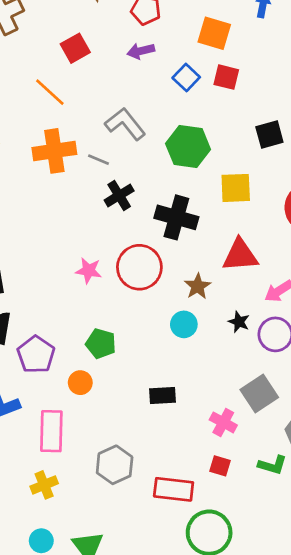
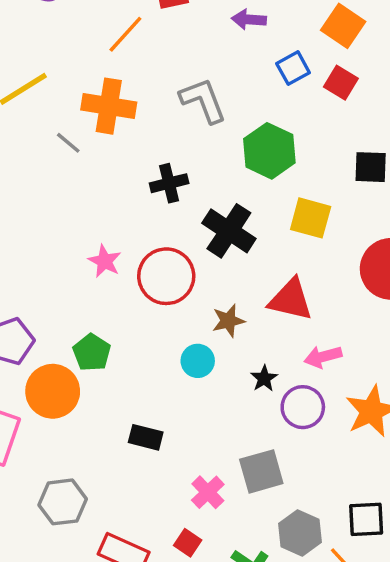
orange line: (50, 92) -> (125, 34), turned 72
gray line: (99, 160) -> (68, 143), moved
orange circle: (80, 383) -> (53, 391), size x1.8

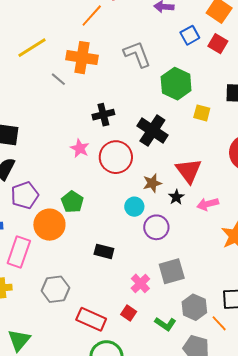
black cross: (169, 183) -> (103, 115), moved
yellow square: (311, 218) -> (202, 113), moved, size x0.7
red triangle: (291, 300) -> (189, 171), turned 40
black star: (264, 378) -> (176, 197), moved
purple circle: (303, 407) -> (156, 227), moved

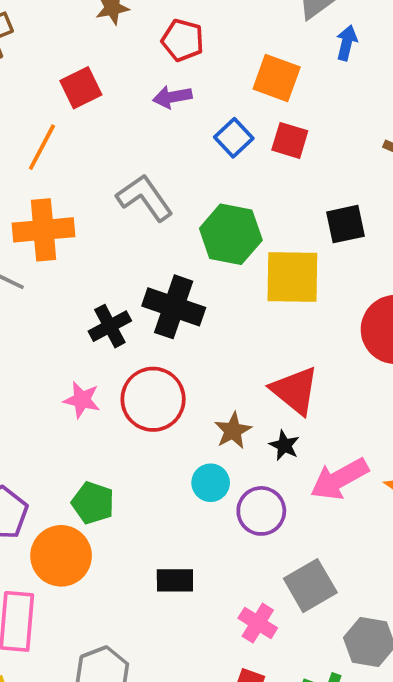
yellow square: (202, 113) -> (292, 277), size x1.8
black cross: (152, 130) -> (174, 307), moved
pink arrow: (208, 204) -> (339, 479), moved, size x1.4

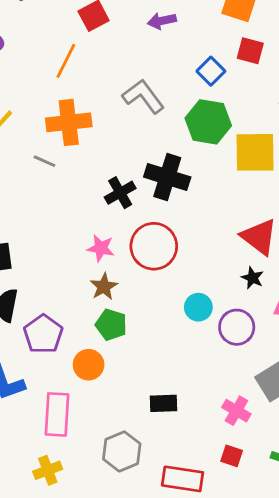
blue square: (234, 138) -> (211, 71), moved
brown star: (233, 431) -> (104, 287), moved
orange circle: (61, 556) -> (89, 365), size x0.7
black rectangle: (175, 580) -> (164, 403), moved

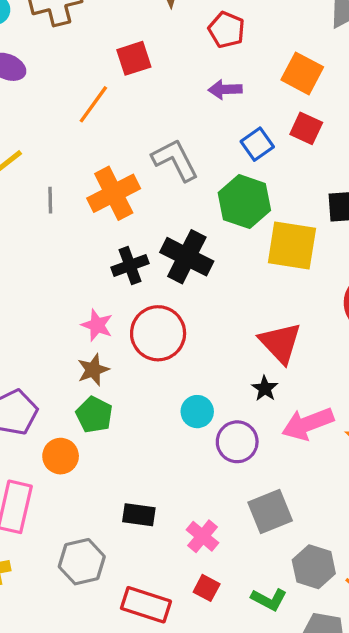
purple arrow: (162, 21) -> (225, 89), moved
orange cross: (69, 122) -> (114, 193), moved, turned -30
gray line: (45, 161) -> (50, 200), moved, turned 55
pink cross: (236, 411) -> (203, 536), moved

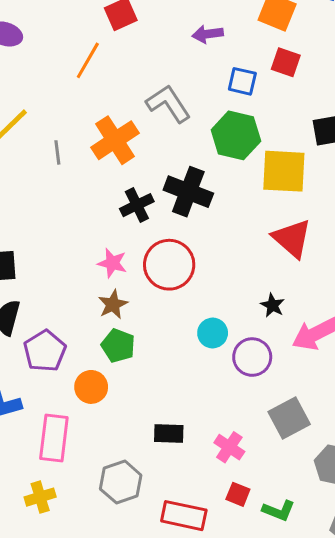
blue square: (257, 144) -> (242, 81), turned -36
red triangle: (280, 343) -> (292, 238), moved
green L-shape: (269, 599) -> (279, 511), moved

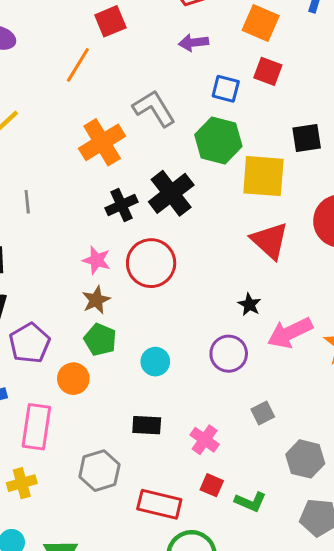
gray line: (57, 152) -> (27, 202), moved
black cross: (188, 192) -> (171, 193), turned 30
cyan circle: (213, 333) -> (155, 362), moved
gray square: (289, 418) -> (263, 413), size x0.6

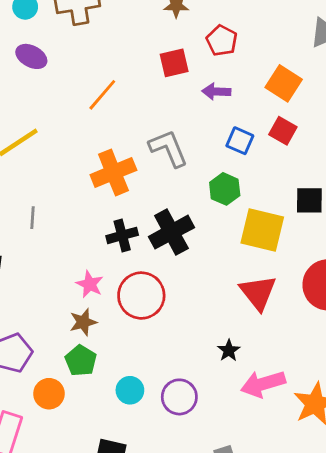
red square: (110, 21) -> (174, 63), moved
green hexagon: (218, 140) -> (225, 189), size x0.7
purple circle: (229, 354) -> (179, 397), moved

